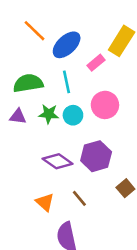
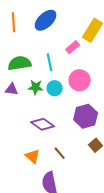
orange line: (35, 31) -> (14, 22), moved, turned 42
blue ellipse: (67, 45) -> (46, 20), moved
purple hexagon: (96, 156) -> (86, 116), moved

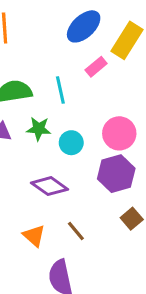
blue ellipse: (46, 20) -> (84, 26), moved
pink circle: (80, 80) -> (119, 133), moved
cyan circle: (55, 88) -> (71, 143), moved

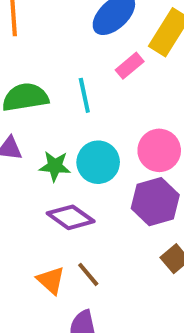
green star: (39, 129) -> (55, 166), moved
cyan circle: (71, 143) -> (98, 162), size x1.4
brown line: (76, 231) -> (88, 274), moved

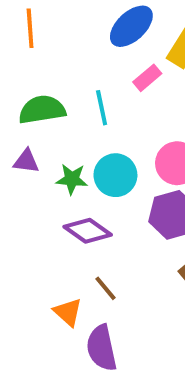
orange triangle: (51, 280) -> (68, 312), moved

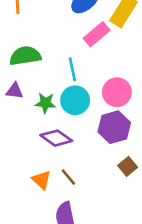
pink rectangle: (147, 78) -> (97, 34), size x1.4
cyan line: (102, 108) -> (72, 69), moved
orange triangle: (68, 312) -> (41, 180), moved

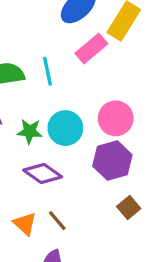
cyan line: (72, 69) -> (48, 71), moved

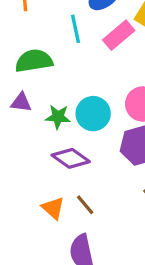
cyan line: (48, 71) -> (76, 29), moved

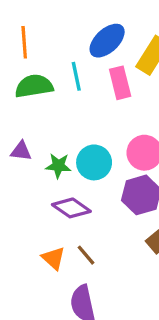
pink rectangle: (119, 35) -> (120, 83), turned -64
green semicircle: (34, 61) -> (34, 86), moved

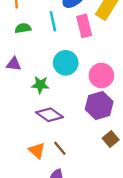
green semicircle: (34, 86) -> (23, 28), size x0.6
purple triangle: (21, 151) -> (14, 64), moved
cyan circle: (94, 162) -> (66, 63), moved

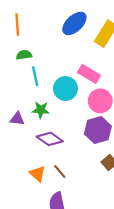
cyan line: (53, 21) -> (35, 76), moved
pink rectangle: (84, 26) -> (89, 74), moved, turned -45
purple triangle: (14, 64) -> (17, 119), moved

